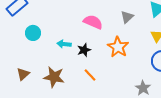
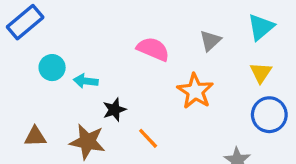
cyan arrow: (64, 44) -> (86, 81), moved
black star: (84, 50) -> (114, 110), moved
brown triangle: (23, 74) -> (35, 137), turned 40

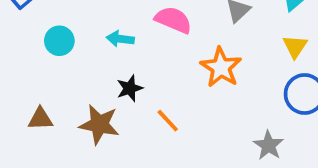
cyan arrow: (86, 81) -> (120, 39), moved

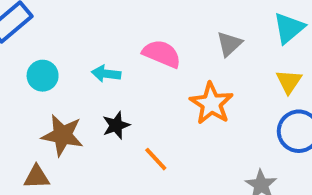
brown triangle: (40, 119) -> (37, 177), moved
brown star: (99, 124) -> (62, 135), moved

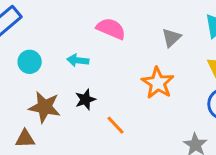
pink semicircle: (162, 54) -> (111, 29), moved

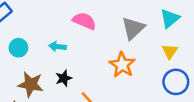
gray triangle: (171, 38) -> (133, 28), size x1.5

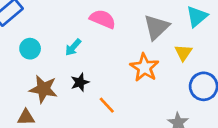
cyan arrow: (58, 47) -> (73, 47), turned -56
yellow triangle: (170, 51) -> (183, 53), moved

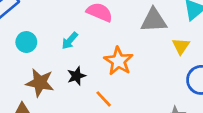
gray triangle: (156, 27) -> (154, 20), turned 40
orange star: (144, 67) -> (118, 61), moved

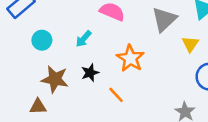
gray triangle: (154, 20) -> (164, 19), turned -40

